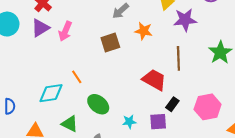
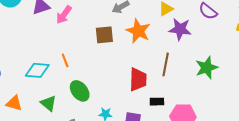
orange star: (144, 31) -> (138, 31), size x1.4
red trapezoid: (154, 80) -> (138, 80), turned 50
black rectangle: (172, 104) -> (157, 102), moved, turned 40

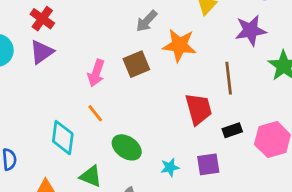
pink arrow: (64, 15) -> (96, 73), moved
purple star: (180, 29) -> (251, 30), moved
cyan diamond: (37, 70) -> (63, 138), turned -70

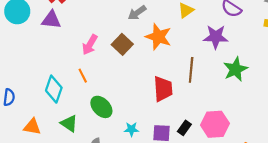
purple triangle: (42, 52) -> (51, 20), turned 30
brown square: (136, 64) -> (122, 44), turned -36
black rectangle: (232, 130) -> (184, 128), moved, turned -48

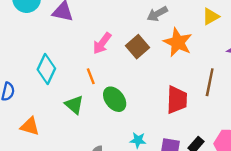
cyan diamond: (54, 89) -> (46, 69), moved
green ellipse: (101, 107) -> (115, 99), moved
green triangle: (69, 123) -> (74, 105), moved

